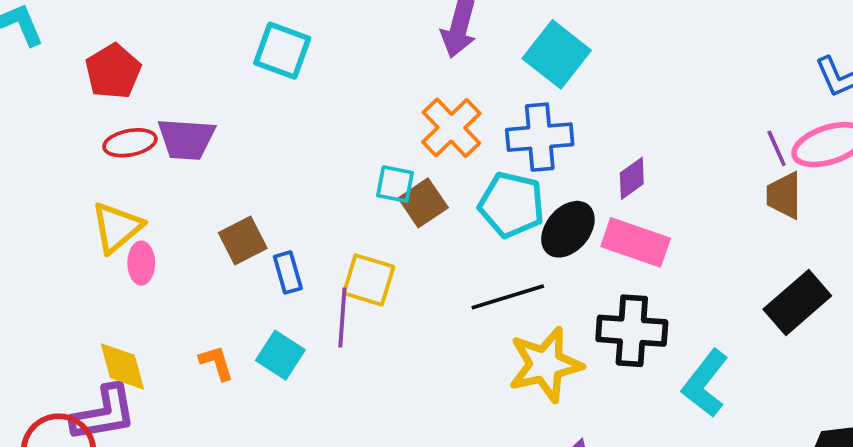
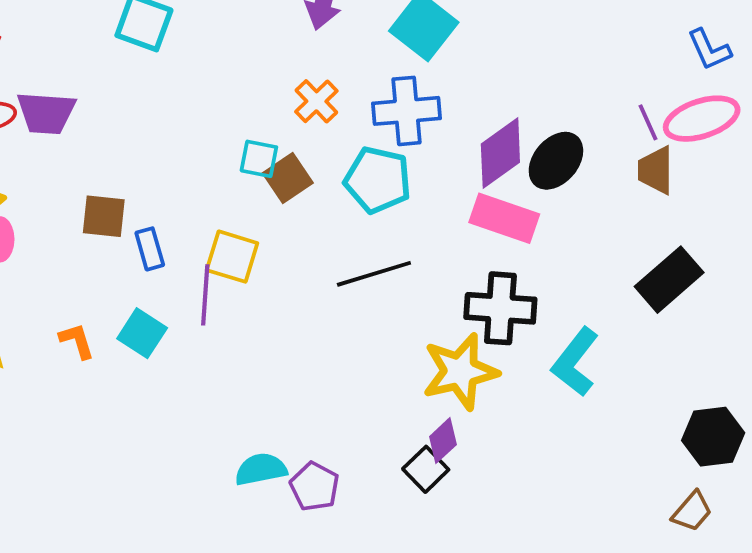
orange cross: (451, 128) -> (316, 101), size x0.7
purple diamond: (632, 178) -> (500, 153), size x1.6
black ellipse: (568, 229) -> (556, 161), moved
brown square: (243, 240) -> (104, 216), turned 33
yellow star: (545, 365) -> (460, 372), moved

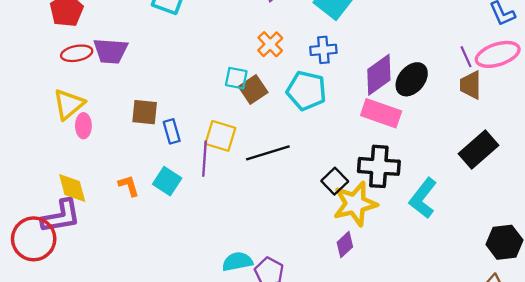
blue cross: (406, 111) -> (323, 50), size x0.7
black line: (374, 274) -> (268, 153), moved
black square: (426, 469) -> (335, 181), moved

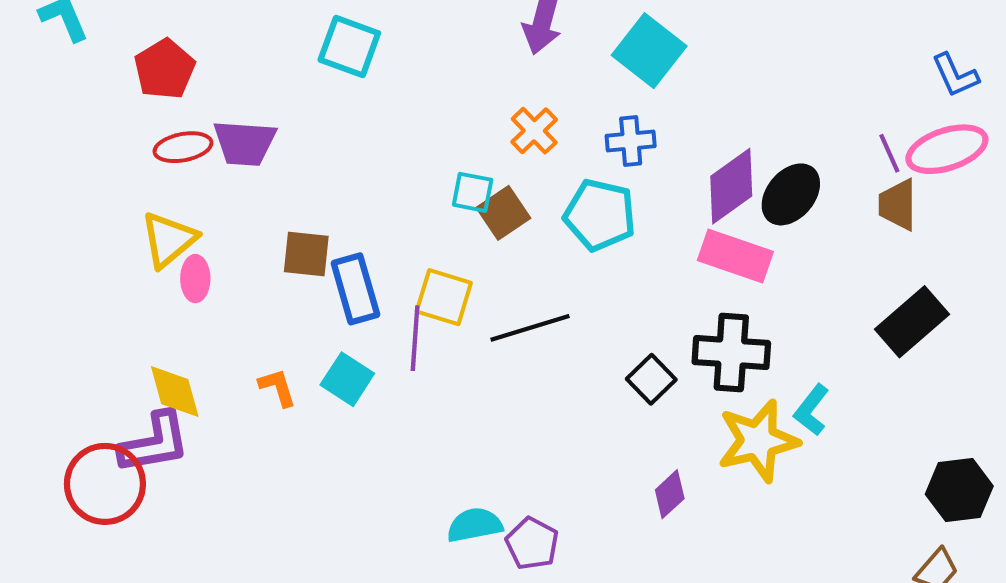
blue rectangle: (172, 131) -> (355, 289), size x1.5
cyan L-shape: (423, 198) -> (811, 410), size x0.7
yellow star: (355, 204) -> (758, 441), moved

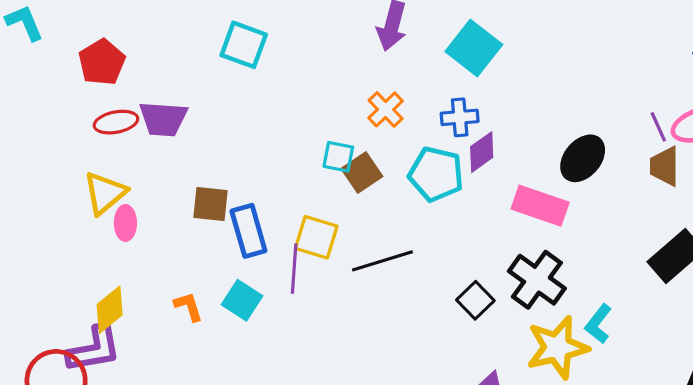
purple diamond: (731, 186) -> (482, 152), moved, size x0.7
black cross: (731, 353) -> (537, 280), turned 32
yellow diamond: (175, 392) -> (110, 310), turned 66

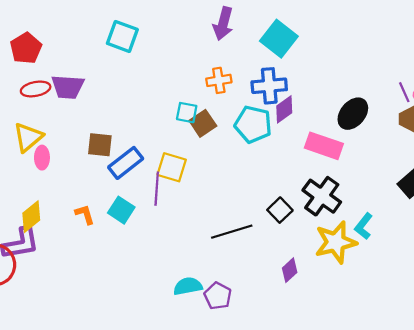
orange cross: (386, 109) -> (219, 80), turned 35
blue cross: (460, 117) -> (269, 86), size x1.4
blue rectangle: (248, 231) -> (126, 163), turned 68
black line: (382, 261) -> (232, 232), moved

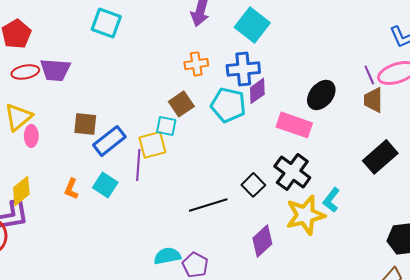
cyan square: (187, 113) -> (166, 126), moved
yellow square: (172, 167) -> (152, 145), turned -32
orange L-shape: (85, 214) -> (71, 189), turned -140
purple diamond: (290, 270) -> (262, 241), size x1.4

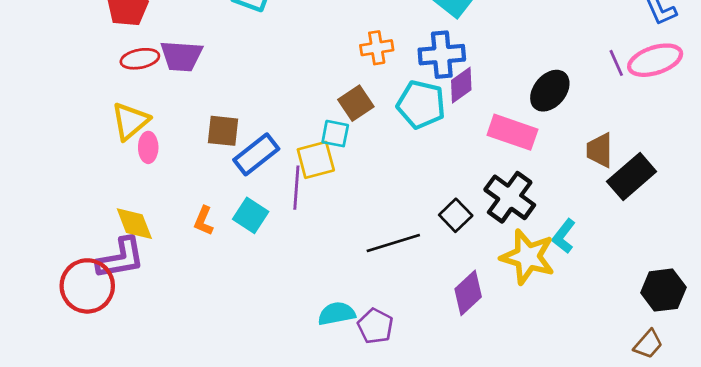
brown trapezoid: (373, 100) -> (600, 150), moved
yellow diamond: (21, 191) -> (134, 224), turned -72
yellow star: (305, 215) -> (528, 257), turned 30

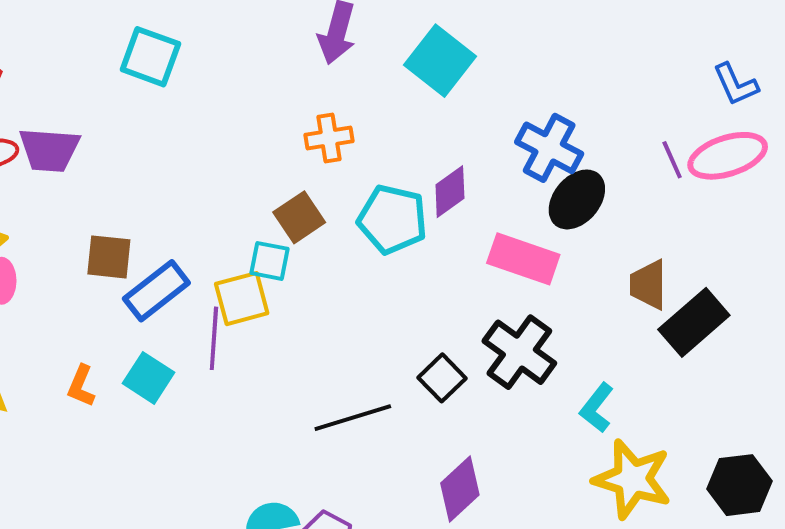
blue cross: (442, 55) -> (549, 148), moved, turned 33
yellow star: (528, 257) -> (632, 479), moved

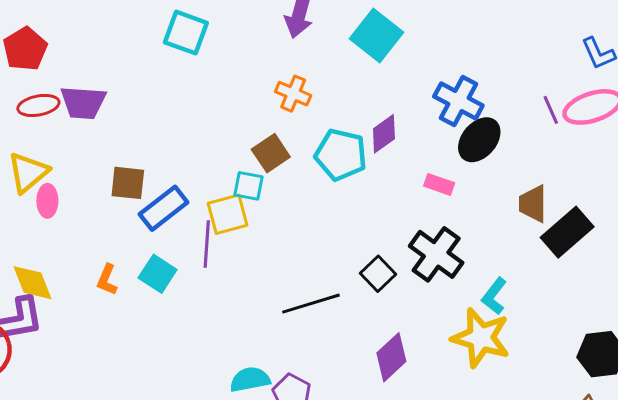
cyan square: (150, 57) -> (186, 33), moved
orange cross: (329, 138) -> (293, 94), turned 32
pink rectangle: (523, 259) -> (439, 184), size x0.6
yellow star: (632, 479) -> (481, 338), moved

